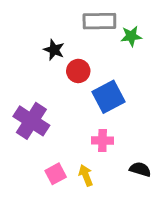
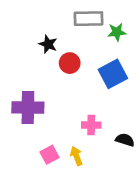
blue square: (109, 97) -> (113, 74), moved
purple cross: (31, 121) -> (28, 107), turned -32
black semicircle: (140, 169) -> (125, 140), moved

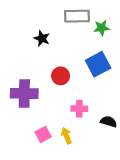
red circle: (70, 63) -> (61, 76), moved

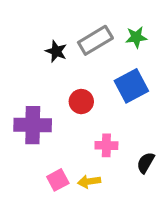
gray rectangle: (77, 16) -> (95, 40), moved, turned -30
black semicircle: (109, 122) -> (146, 163), turned -77
yellow arrow: (66, 136) -> (89, 182), turned -77

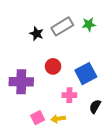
blue square: (131, 86) -> (86, 74), moved

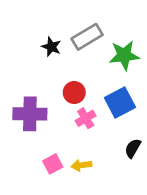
green star: (89, 24) -> (124, 55), moved, size x1.5
pink cross: (69, 95) -> (86, 118), moved, turned -32

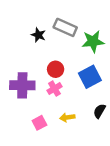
gray rectangle: (87, 37) -> (65, 27), turned 55
pink cross: (86, 118) -> (54, 89), moved
yellow arrow: (81, 165) -> (67, 117), moved

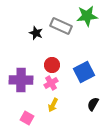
green star: (93, 41) -> (87, 16), moved
yellow arrow: (67, 117) -> (53, 105), moved, turned -56
pink square: (39, 123) -> (27, 118), moved, turned -32

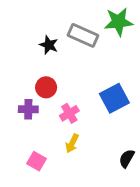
red circle: (52, 65) -> (46, 87), moved
purple cross: (21, 80) -> (28, 109), size x0.6
black semicircle: (93, 104) -> (127, 158), moved

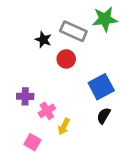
red circle: (46, 87) -> (66, 59), moved
pink cross: (69, 113) -> (47, 111), moved
black semicircle: (127, 158) -> (104, 116), moved

